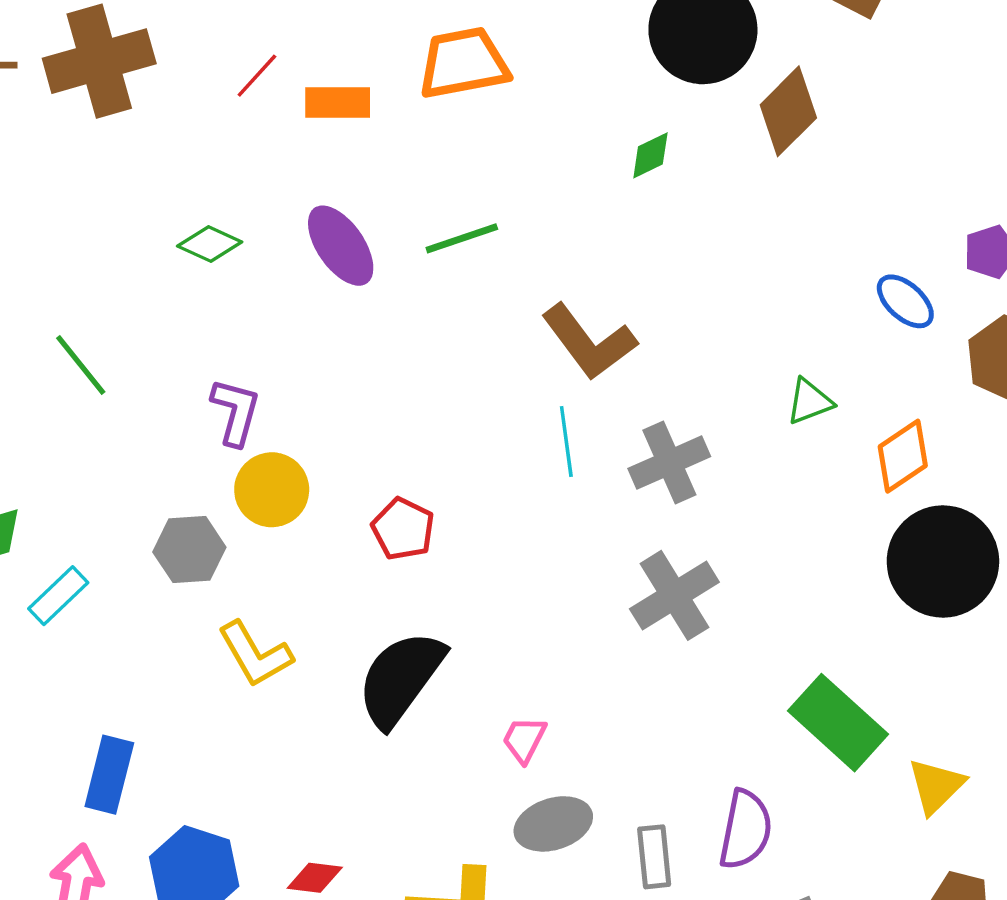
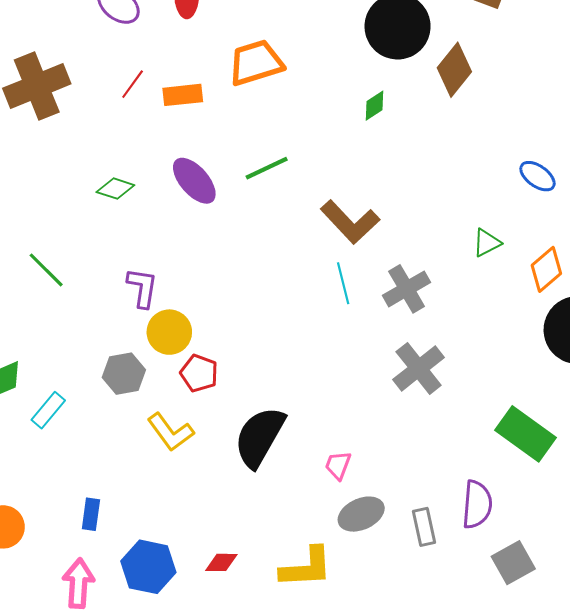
red pentagon: (403, 529) -> (199, 373), moved
blue rectangle: (109, 775) -> (91, 514), size x0.7

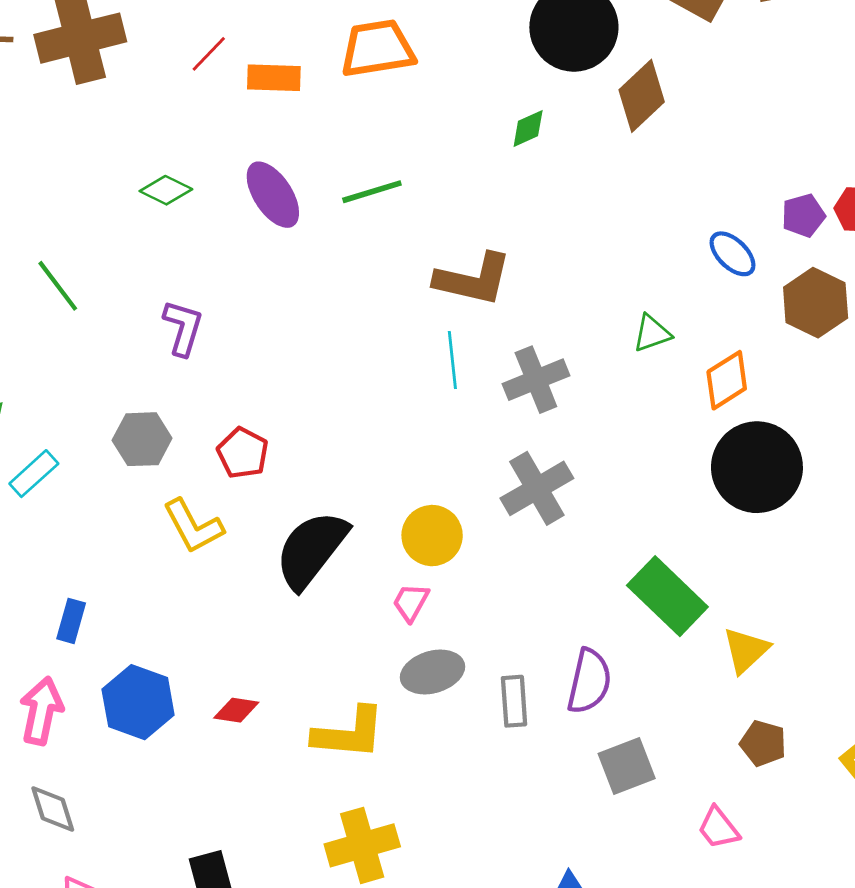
brown L-shape: (350, 222) -> (473, 279), turned -42
yellow circle: (169, 332) -> (432, 536), moved

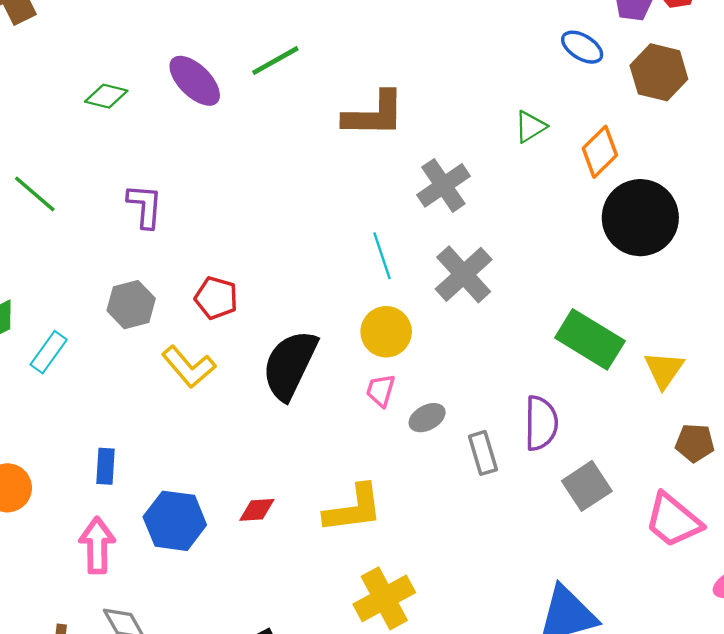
cyan line: (452, 360) -> (382, 256), moved
gray ellipse: (432, 672) -> (427, 418), moved, size x0.7
pink trapezoid: (718, 828) -> (673, 520), size x1.6

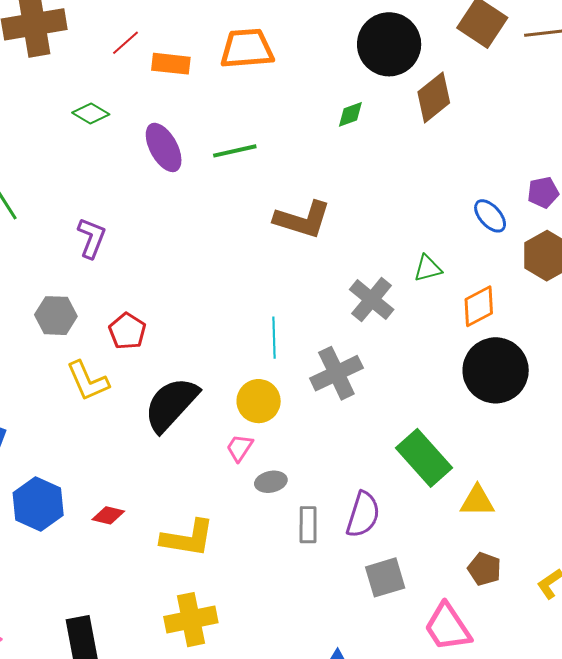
green diamond: (106, 96) -> (91, 113), moved
gray cross: (443, 185) -> (372, 300), moved, turned -33
yellow triangle: (664, 370) -> (477, 501), turned 39

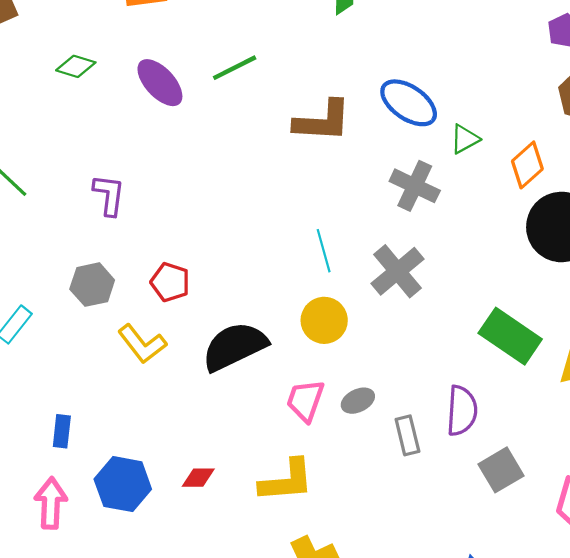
blue ellipse: (490, 216) -> (409, 103), moved, size x1.5
black semicircle: (171, 404) -> (235, 346), turned 36
pink trapezoid: (240, 448) -> (305, 400), moved, size x1.4

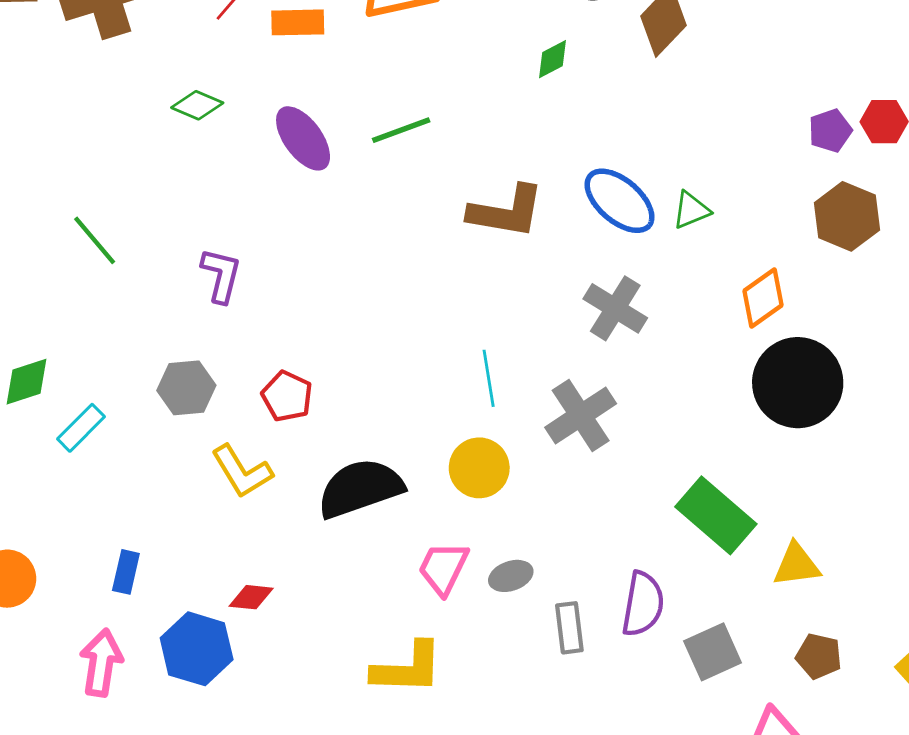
green triangle: (465, 139) -> (691, 210), moved
gray square: (501, 470) -> (713, 652), moved
red diamond: (198, 478) -> (251, 597), moved

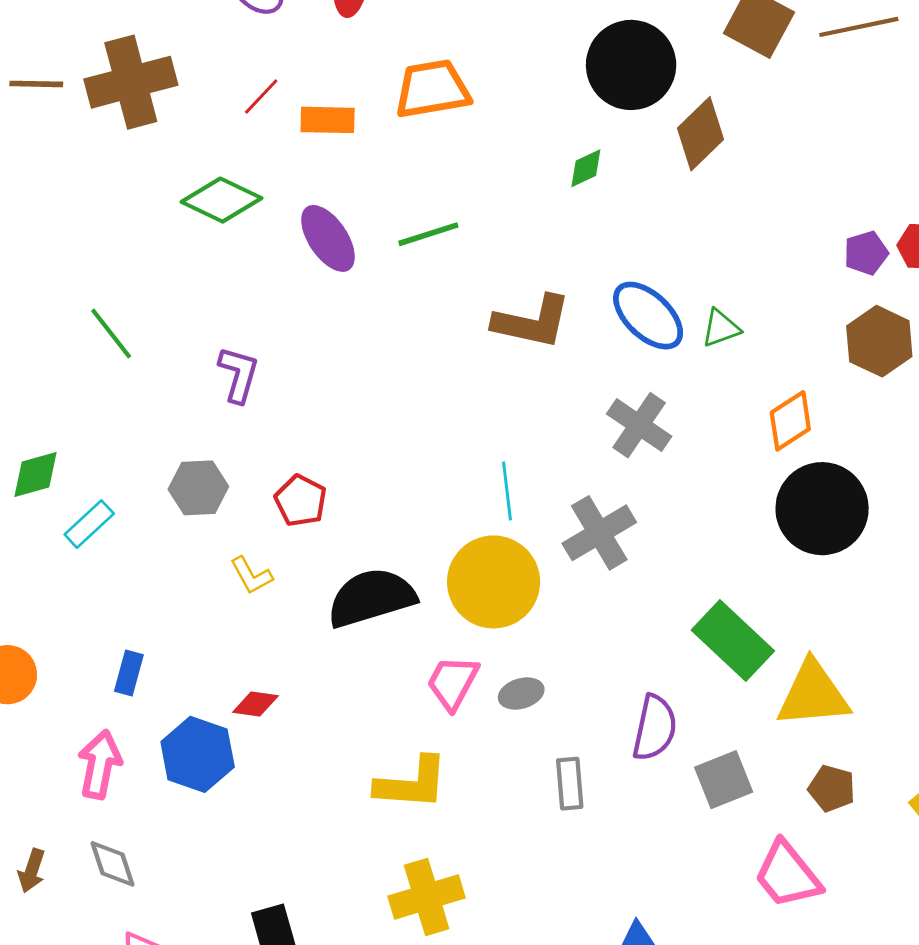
green diamond: (197, 105) -> (222, 200), size x1.5
yellow circle: (479, 468) -> (494, 582), size x1.5
yellow L-shape: (242, 471) -> (251, 575), size x0.7
yellow triangle: (797, 565) -> (813, 694), size x1.5
gray rectangle: (569, 628) -> (570, 784), moved

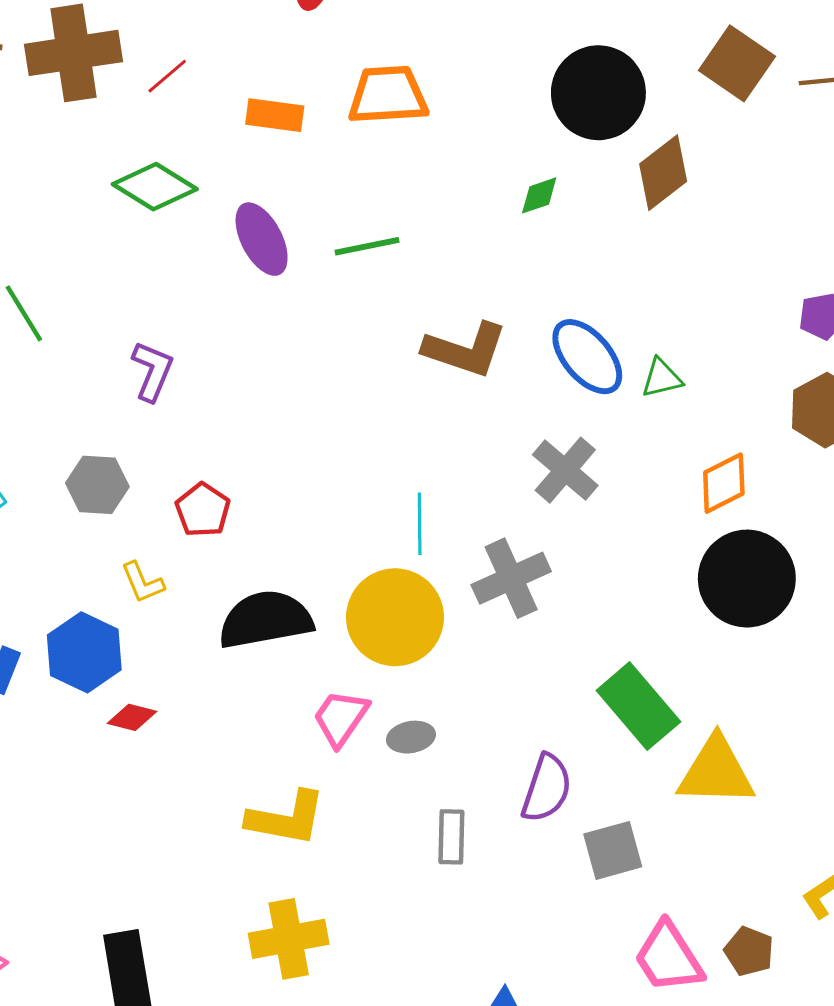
red line: (261, 96) -> (167, 76), moved
blue hexagon: (198, 754) -> (84, 652), moved
brown pentagon: (832, 788) -> (749, 951), moved

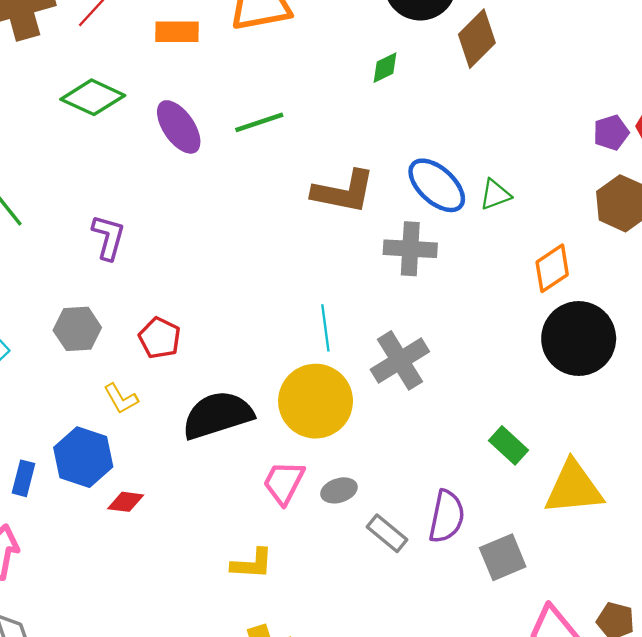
gray cross: (565, 470) -> (410, 249), moved, turned -30
green rectangle: (638, 706) -> (509, 445), size x0.6
yellow L-shape: (286, 818) -> (252, 564), size x0.7
gray rectangle: (451, 837) -> (387, 533), moved, turned -45

